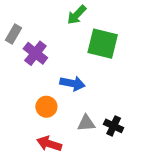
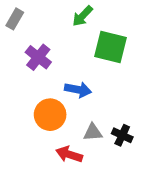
gray rectangle: (14, 34) -> (15, 19), moved
orange circle: (46, 107) -> (50, 115), size x1.4
red arrow: (49, 144) -> (69, 154), moved

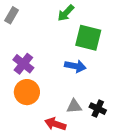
purple cross: (38, 57) -> (23, 64), moved
blue arrow: (78, 90) -> (75, 66), moved
orange circle: (50, 115) -> (27, 92), moved

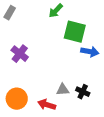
blue arrow: (75, 66) -> (90, 52), moved
orange circle: (27, 92) -> (17, 99), moved

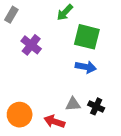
blue arrow: (90, 52) -> (86, 67), moved
purple cross: (20, 54) -> (31, 45), moved

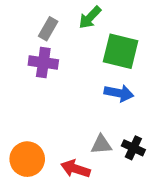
gray rectangle: (11, 15) -> (48, 29), moved
purple cross: (31, 45) -> (43, 63), turned -30

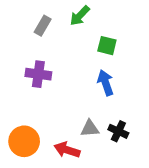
green square: (121, 51) -> (107, 46), size x0.6
purple cross: (43, 63) -> (38, 74), moved
blue arrow: (119, 93) -> (106, 83), turned -120

